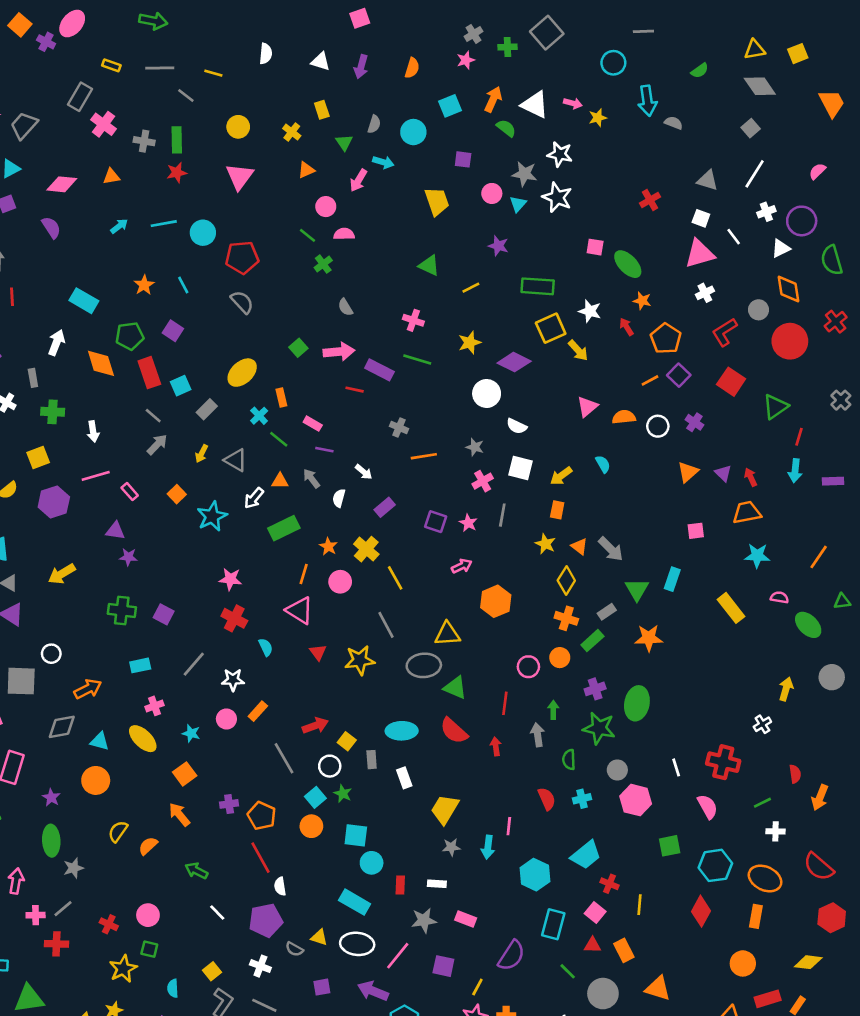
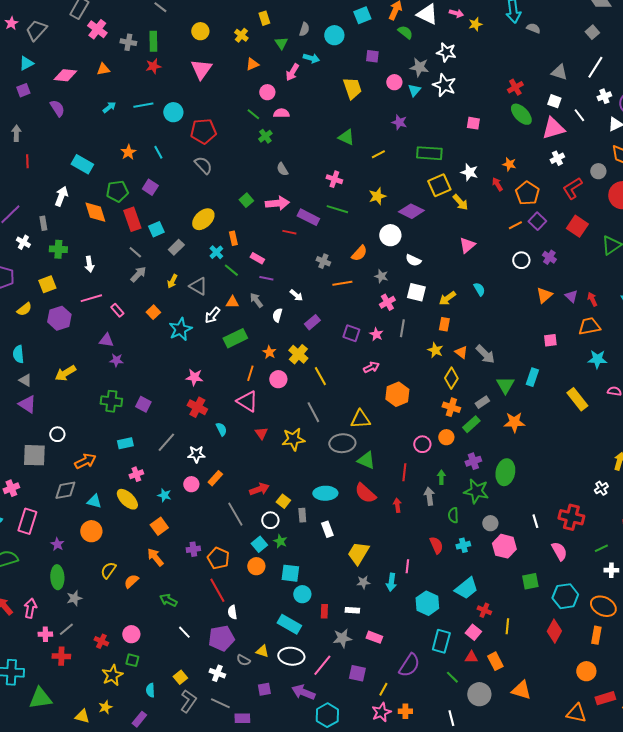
green ellipse: (628, 264) -> (521, 114), moved
orange semicircle: (624, 417) -> (359, 253), moved, turned 138

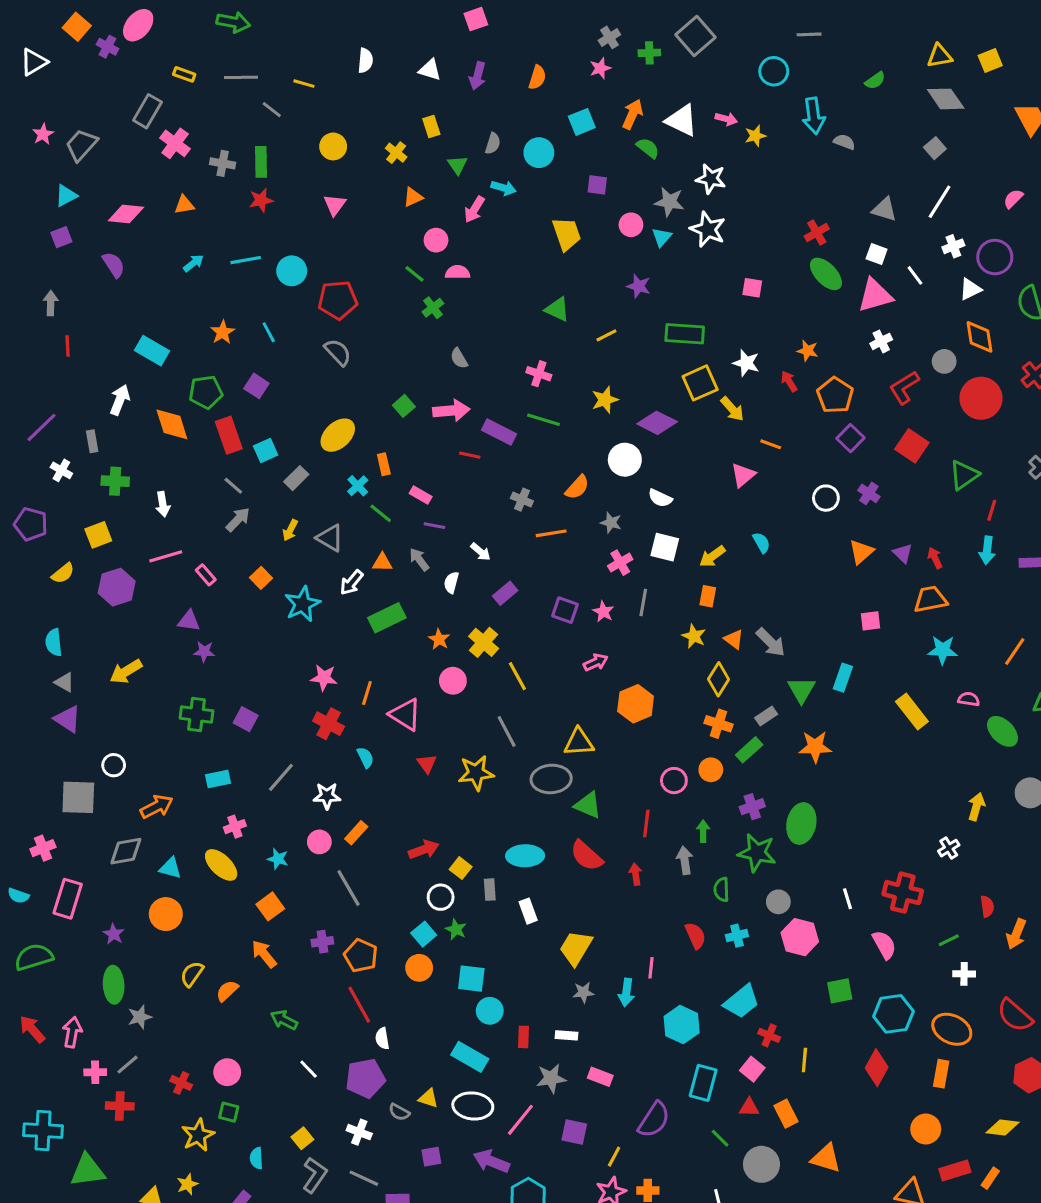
pink triangle: (201, 69) -> (335, 205), size x0.7
orange line: (515, 225) -> (771, 444), moved, turned 48
orange line: (250, 373) -> (367, 693), moved
gray line: (235, 514) -> (348, 888), moved

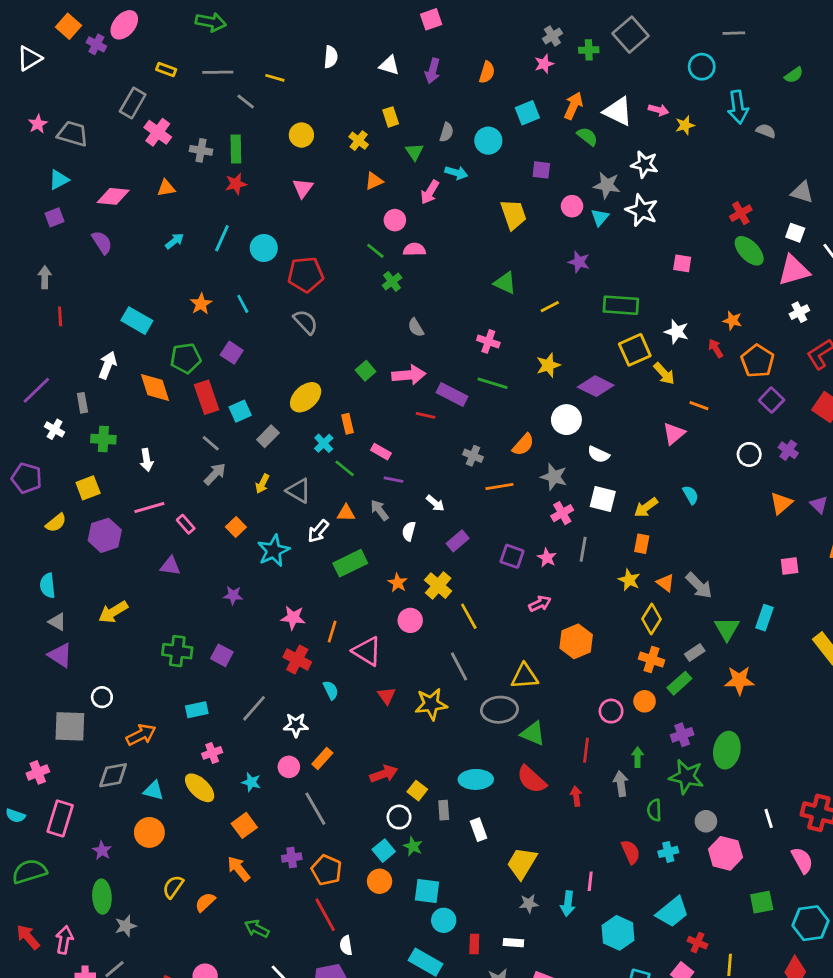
gray trapezoid: (81, 145) -> (73, 134), turned 64
cyan line: (246, 260) -> (222, 238), turned -56
gray star: (611, 523) -> (554, 477), size x1.4
purple star: (204, 652) -> (233, 595), moved

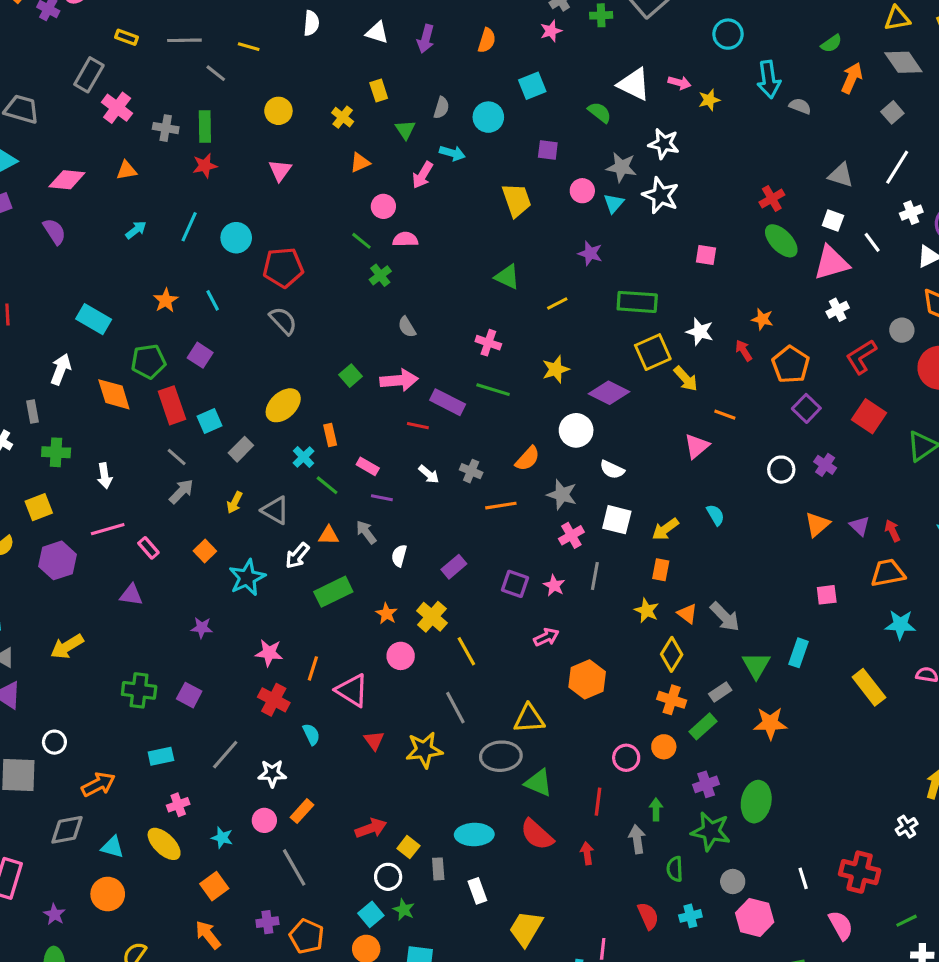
orange arrow: (573, 106) -> (852, 78), moved
white arrow: (435, 503) -> (429, 474), moved

